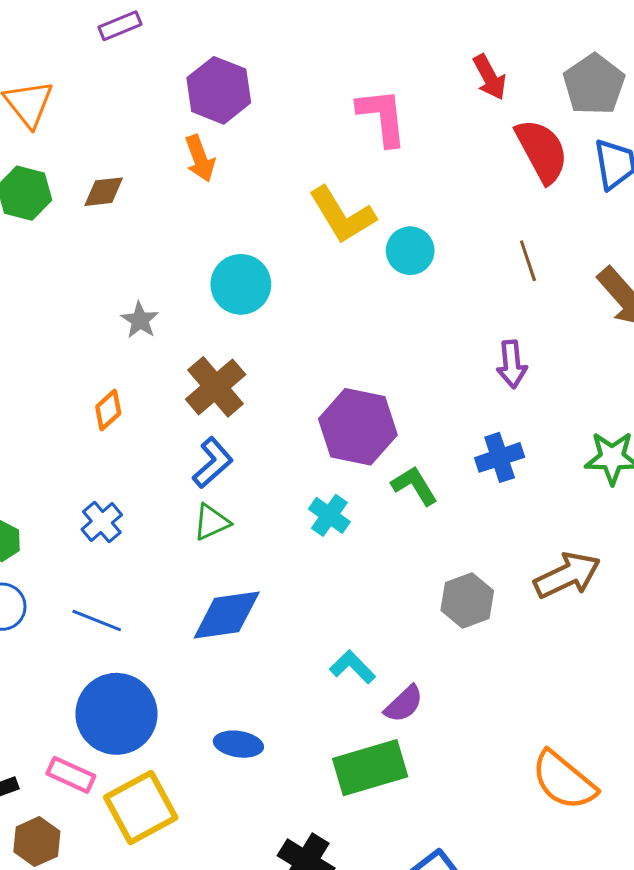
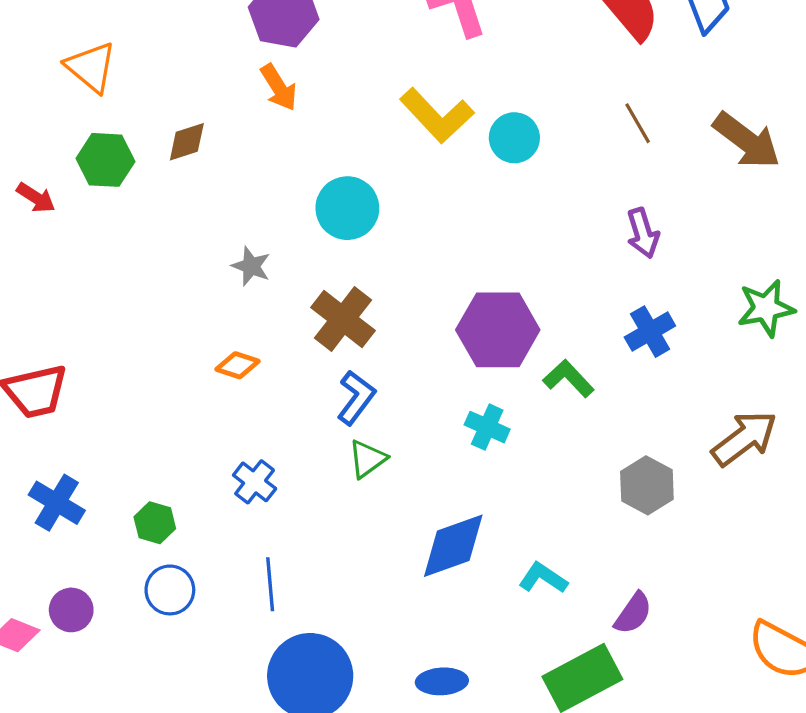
orange diamond: (108, 410) -> (237, 365), turned 72
blue diamond: (227, 615) -> (453, 546), moved
blue line: (97, 621) -> (270, 584), turned 75
purple semicircle: (404, 704) -> (633, 613), moved

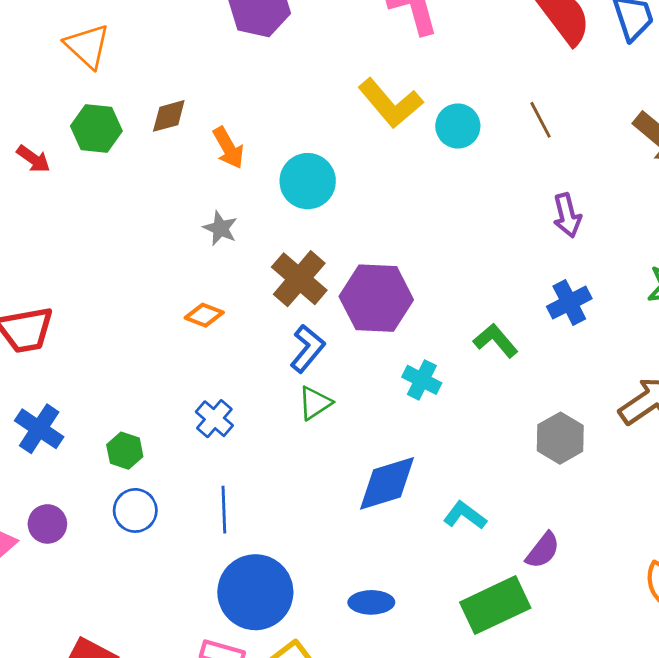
orange arrow: (279, 87) -> (228, 148), moved
brown line: (638, 123) -> (541, 120), moved
purple hexagon: (498, 330) -> (376, 298), moved

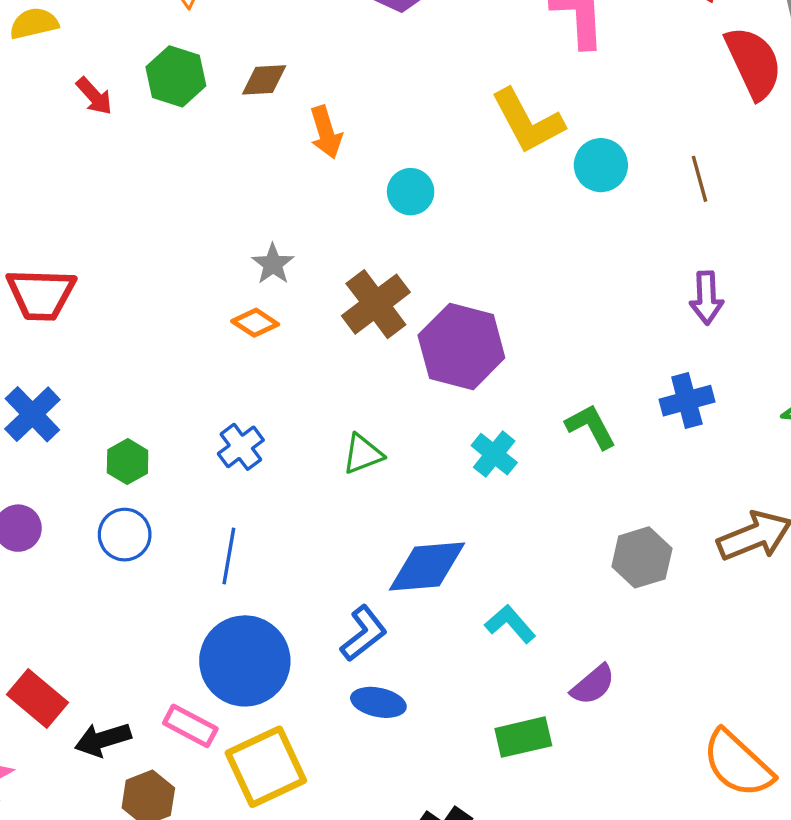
cyan circle: (308, 181) -> (411, 192), size x0.7
gray star: (220, 228) -> (273, 264), moved
blue L-shape: (307, 349) -> (364, 633), moved
green rectangle: (495, 605) -> (523, 737), size x0.7

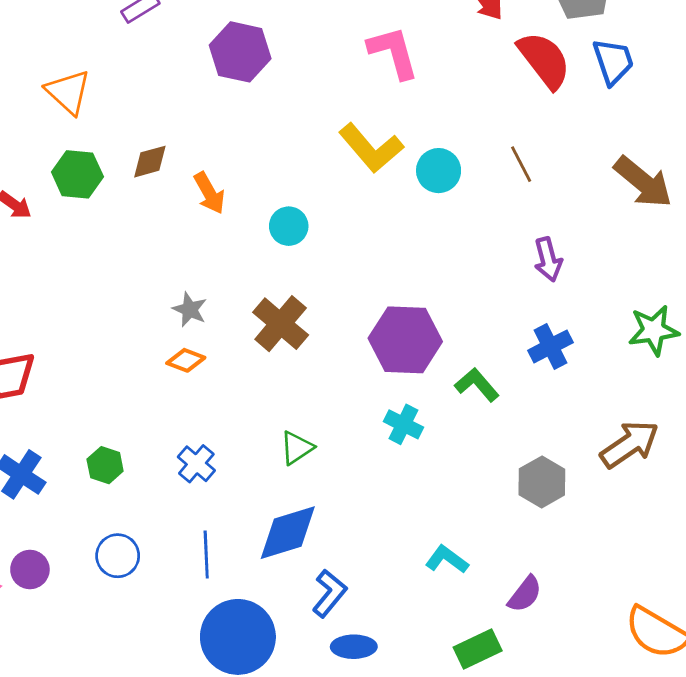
purple hexagon: (461, 347) -> (405, 340), moved
green hexagon: (128, 462) -> (105, 465), moved
blue diamond: (427, 567) -> (288, 533), moved

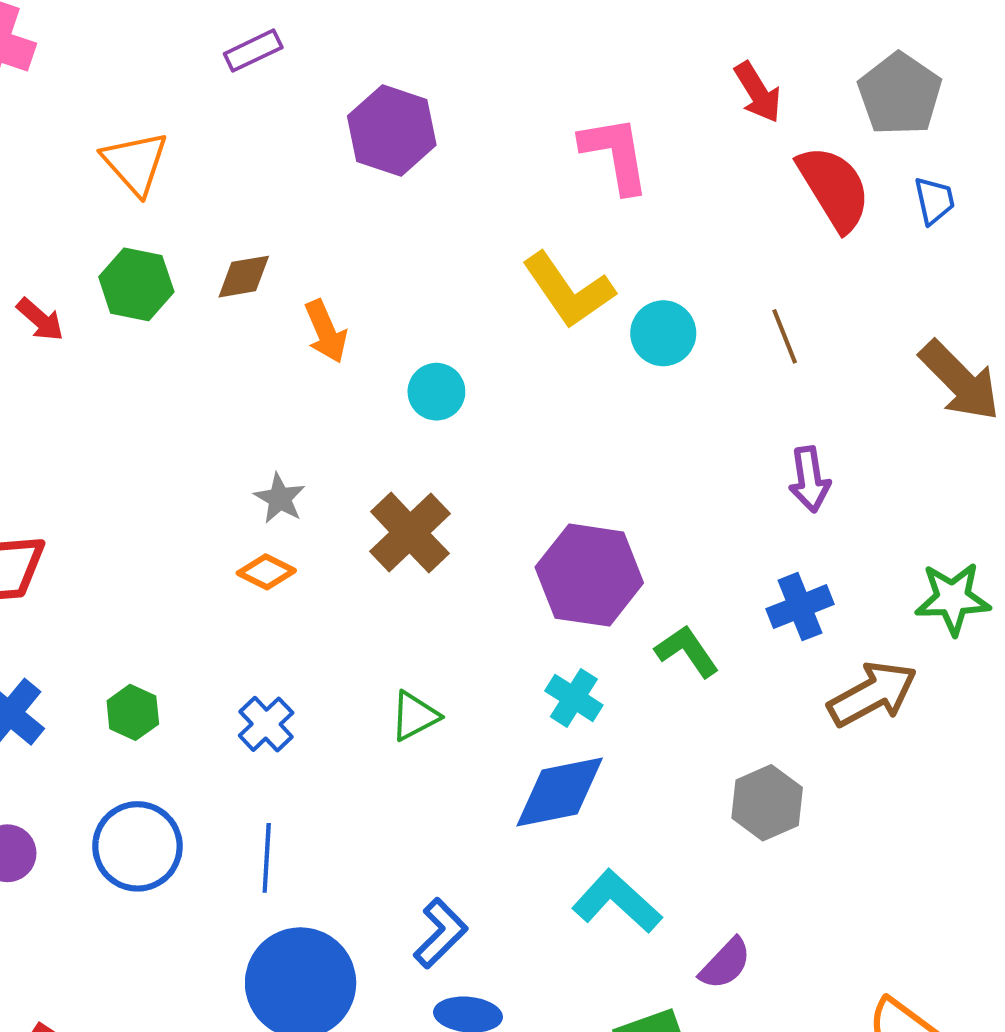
blue trapezoid: (613, 61) -> (934, 201), size x0.7
brown arrow: (630, 444) -> (872, 694), moved
blue diamond: (288, 533) -> (560, 792), moved
blue circle: (118, 556) -> (137, 846), size x1.4
cyan L-shape: (447, 559) -> (617, 901), size x1.4

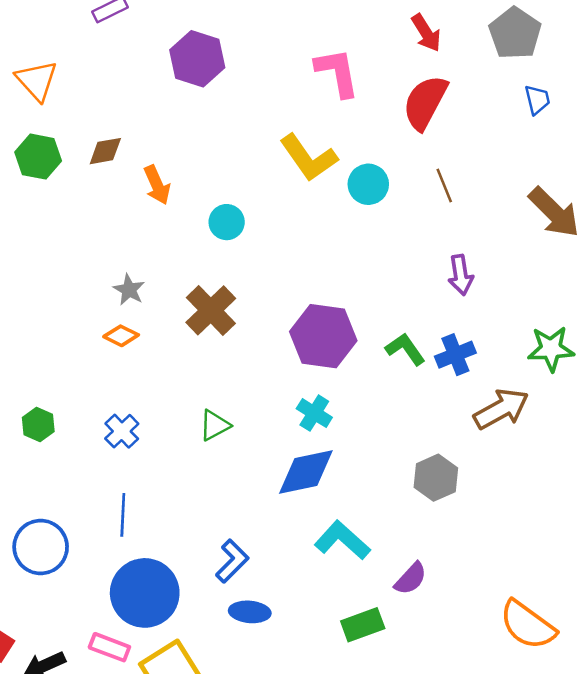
red semicircle: (834, 188) -> (425, 102), moved, turned -120
green L-shape: (687, 651) -> (405, 349), moved
blue circle: (137, 846) -> (41, 547), moved

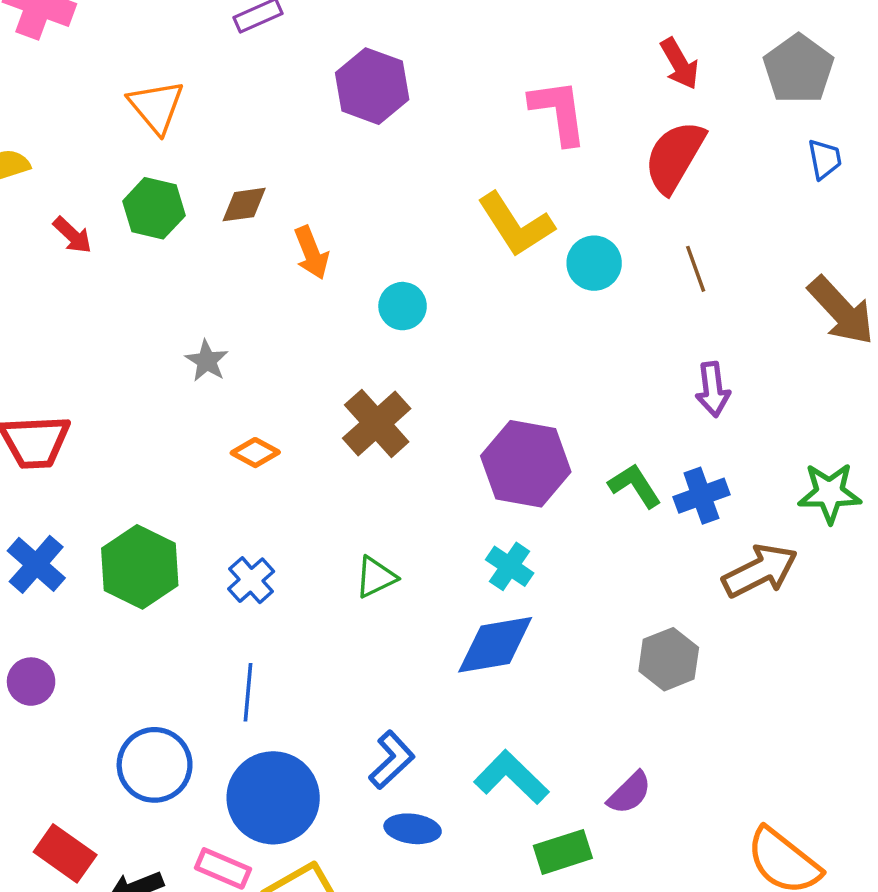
gray star: (129, 290) -> (207, 361), moved
green hexagon: (38, 425) -> (140, 567), size x1.8
cyan L-shape: (342, 540) -> (511, 777), moved
blue circle: (41, 547) -> (155, 765), moved

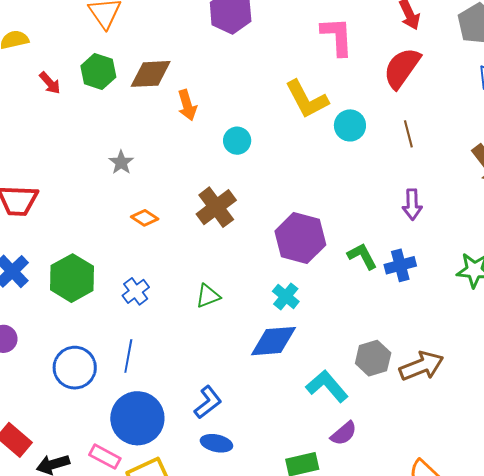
brown diamond: (244, 205) -> (151, 74), size x1.5
brown arrow: (760, 571) -> (421, 366), moved
blue circle: (155, 765) -> (75, 368), moved
cyan L-shape: (511, 777) -> (327, 386), moved

